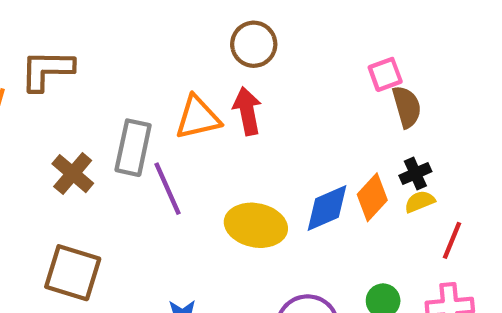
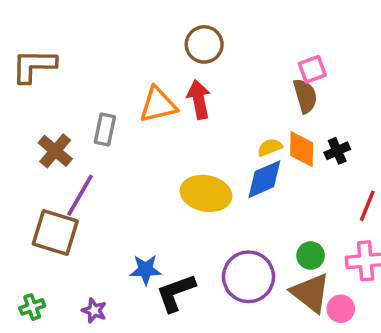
brown semicircle: (407, 107) -> (305, 96), moved
gray rectangle: (133, 148) -> (105, 130), size x0.7
purple line: (168, 189) -> (80, 195), moved, turned 54
orange diamond: (372, 197) -> (302, 149), moved, turned -42
yellow semicircle: (420, 202) -> (270, 147), moved

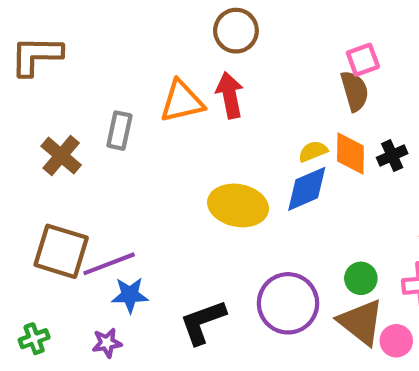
purple line: (80, 195) -> (109, 264), moved, turned 39
blue star: (146, 270) -> (130, 295), moved
purple star: (94, 310) -> (107, 343), turned -30

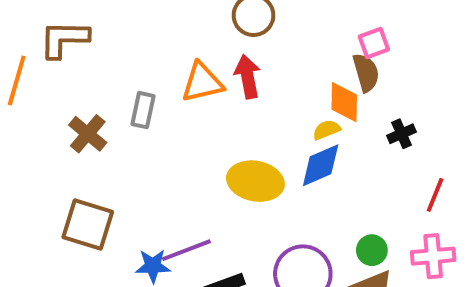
orange diamond: (350, 153) -> (344, 102), moved
purple line: (109, 264) -> (186, 250), moved

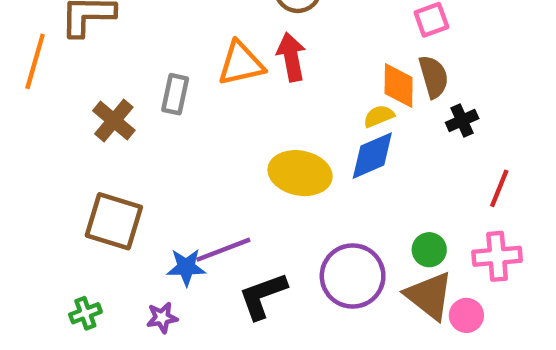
brown semicircle: (366, 73) -> (434, 77), moved

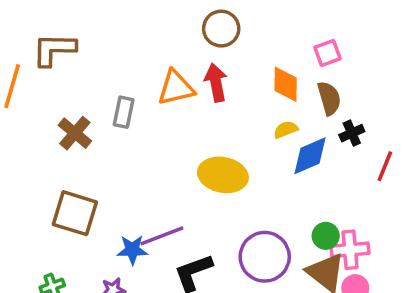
orange diamond: (399, 85) -> (286, 84), moved
blue diamond: (372, 156) -> (310, 156), moved
red line: (499, 188) -> (385, 166), moved
pink cross: (497, 256) -> (350, 250), moved

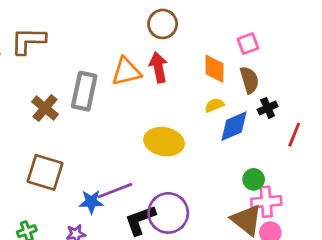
gray rectangle: (124, 112) -> (84, 91), size x1.5
green circle: (326, 236) -> (254, 179), moved
purple circle: (265, 257) -> (168, 213), moved

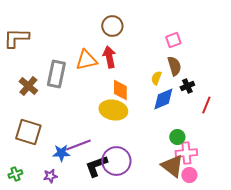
orange diamond: (214, 69) -> (120, 90), moved
yellow semicircle: (214, 105) -> (156, 78), moved, turned -48

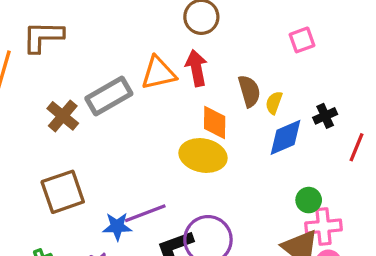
brown semicircle: (174, 66) -> (249, 91), moved
gray rectangle: (56, 74) -> (109, 96), turned 48
brown square: (28, 132) -> (63, 192), turned -36

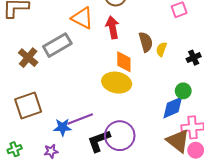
orange triangle: (158, 73) -> (82, 18), moved, turned 40
blue diamond: (286, 137) -> (173, 108), moved
green circle: (309, 200) -> (183, 91), moved

